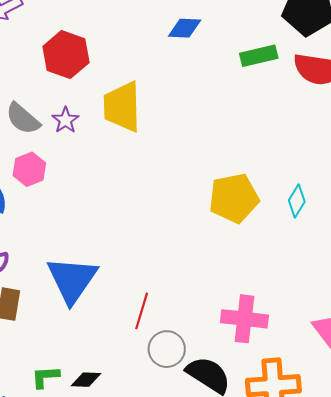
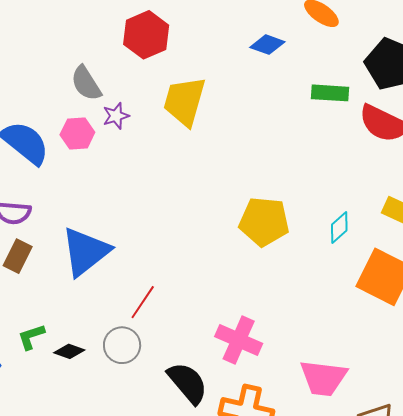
purple star: (65, 120) -> (116, 116), moved
cyan diamond: (297, 201) -> (339, 227), moved
gray circle: (167, 349) -> (122, 345), moved
green L-shape: (45, 377) -> (31, 337), turned -32

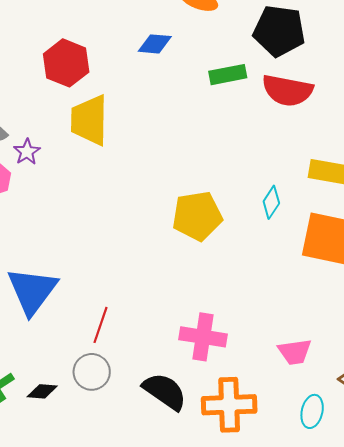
red hexagon: (146, 35) -> (66, 63), moved
pink trapezoid: (323, 378) -> (295, 352), size x0.7

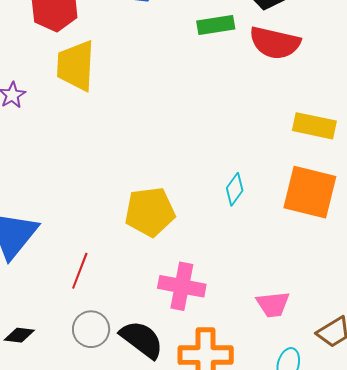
cyan diamond: (271, 202) -> (235, 189), moved
yellow pentagon: (197, 216) -> (150, 212), moved
gray circle: (92, 372) -> (91, 329), moved

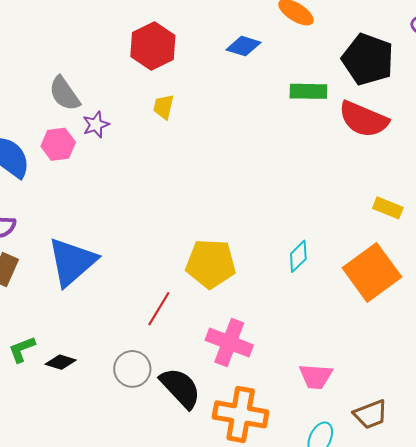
yellow trapezoid: (76, 66) -> (164, 107), size x0.5
yellow rectangle: (314, 126) -> (388, 208), size x0.7
orange square: (310, 192) -> (372, 272), turned 30
red line: (80, 271) -> (159, 309), moved

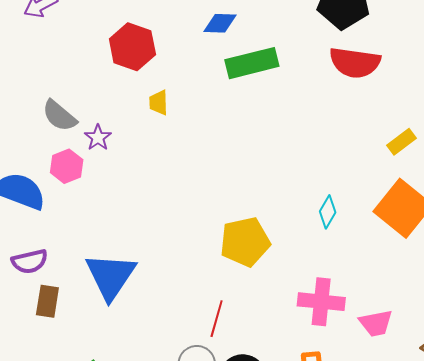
green rectangle: (308, 91) -> (252, 63), moved, size x1.4
yellow rectangle: (388, 208) -> (401, 142), turned -44
red line: (159, 309) -> (217, 319), moved
pink cross: (229, 343) -> (321, 302), moved

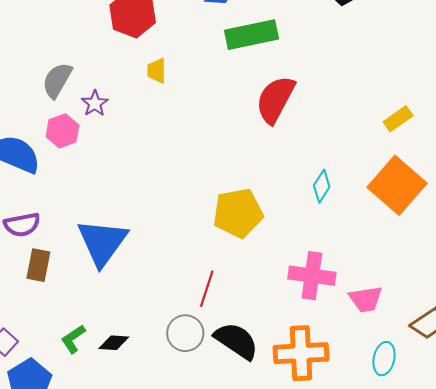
red semicircle: (355, 63) -> (275, 99), moved, turned 108
gray semicircle: (59, 116) -> (57, 80), turned 78

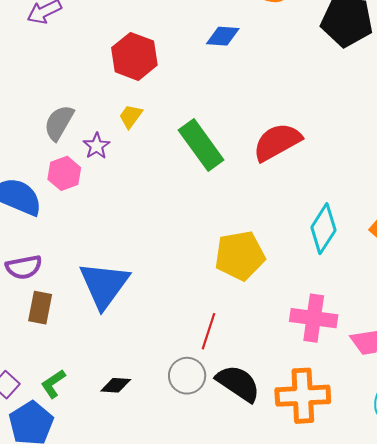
green rectangle: (251, 35) -> (201, 145), moved, turned 66
yellow trapezoid: (157, 71) -> (131, 116), moved, turned 36
red semicircle: (275, 99) -> (277, 142), turned 33
cyan diamond: (322, 186) -> (323, 229), size x1.5
green L-shape: (73, 339) -> (53, 384), moved

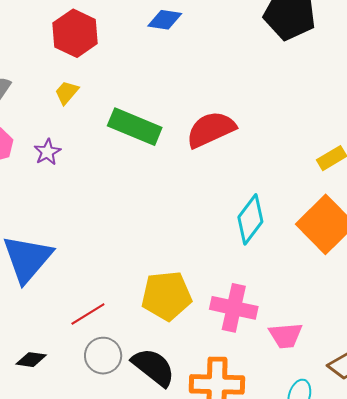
green rectangle: (201, 145) -> (135, 127), turned -36
purple star: (97, 146) -> (47, 152), moved
yellow pentagon: (240, 256) -> (166, 296), moved
red line: (209, 331) -> (88, 314), moved, turned 36

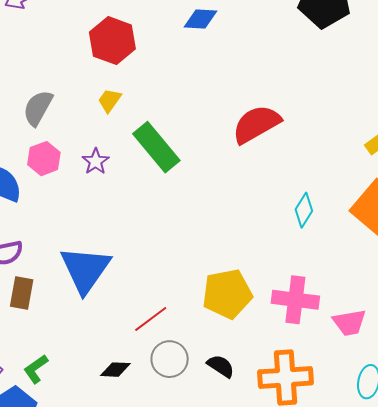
green rectangle: (135, 127) -> (156, 147), moved, turned 33
cyan diamond: (250, 219) -> (304, 210), size x0.7
black diamond: (31, 360) -> (115, 370), moved
black semicircle: (153, 367) -> (221, 366), size x0.6

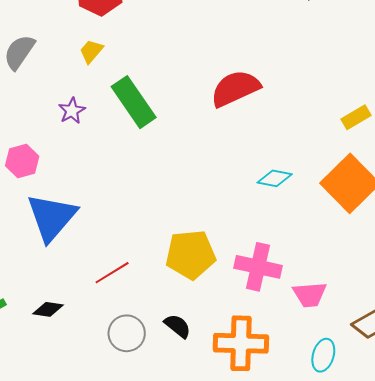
pink hexagon: (44, 159) -> (22, 161), moved
cyan diamond: (304, 210) -> (275, 178), turned 64
gray circle: (170, 359) -> (127, 333), moved
black diamond: (115, 370) -> (48, 309), moved

